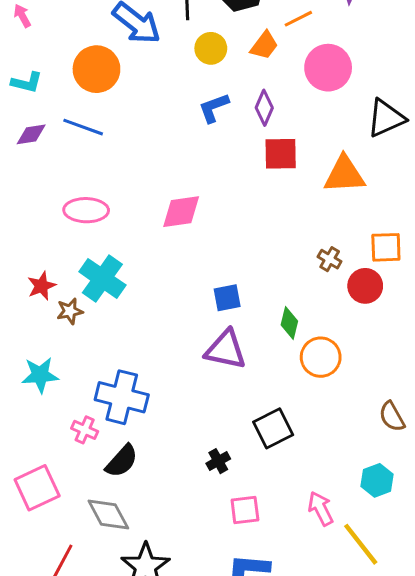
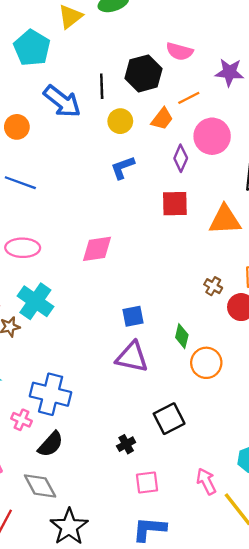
orange circle: (96, 69) -> (17, 127), moved, size x0.7
purple diamond: (264, 108) -> (181, 158), moved

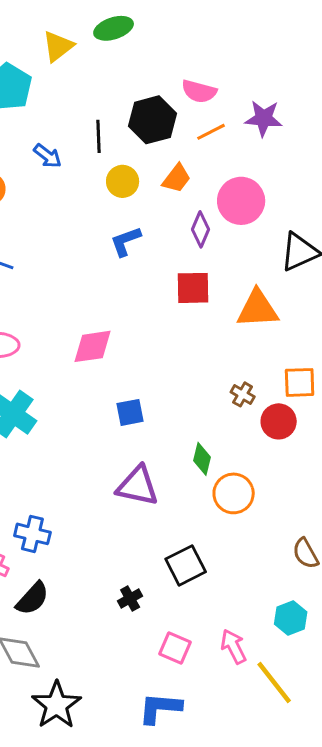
orange line: (189, 98) -> (211, 132), moved
blue arrow: (62, 101) -> (47, 156), size x0.6
blue square: (133, 316) -> (130, 412), moved
blue cross: (51, 394) -> (32, 534), size x0.7
pink square: (147, 483) -> (175, 648), moved, turned 30

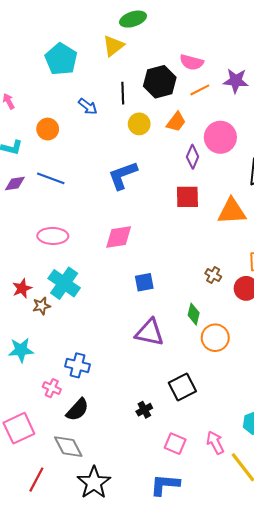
yellow triangle: (58, 46) -> (113, 46), moved
blue L-shape: (126, 241) -> (123, 175), moved, size x1.4
brown cross: (243, 394) -> (213, 275), moved

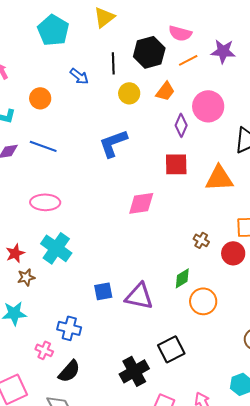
pink diamond: (119, 237) -> (141, 203), moved
blue square: (144, 282) -> (103, 291), moved
brown star: (42, 306) -> (26, 277), moved
green diamond: (194, 314) -> (182, 278), turned 45
black cross: (144, 410) -> (134, 371), size x1.8

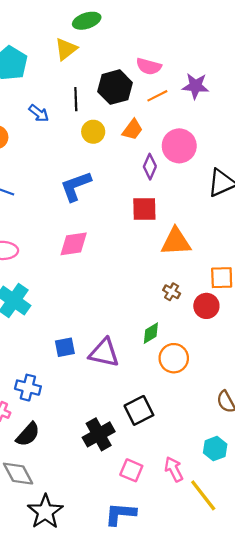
orange triangle: (219, 178) -> (176, 242), moved
pink diamond: (141, 203) -> (74, 244), moved

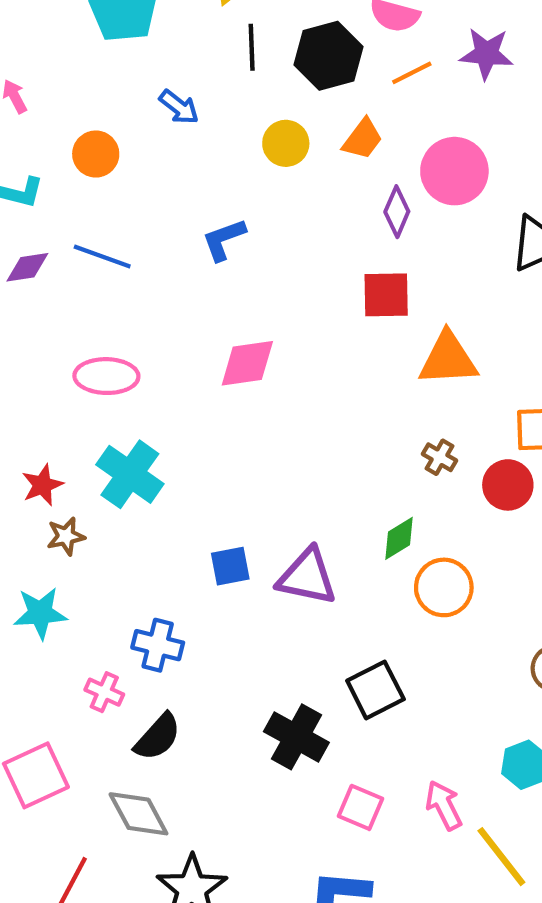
black line: (76, 99) -> (252, 47), moved
blue L-shape: (76, 186) -> (224, 239), moved, size x0.7
black cross: (99, 434) -> (296, 737), turned -32

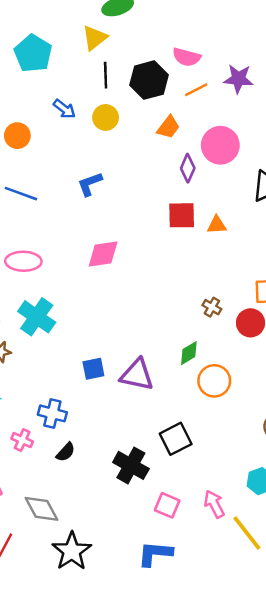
yellow circle: (286, 143) -> (106, 117), moved
orange triangle: (448, 359) -> (217, 225), moved, size x0.6
black semicircle: (158, 737) -> (66, 452), moved, size x0.7

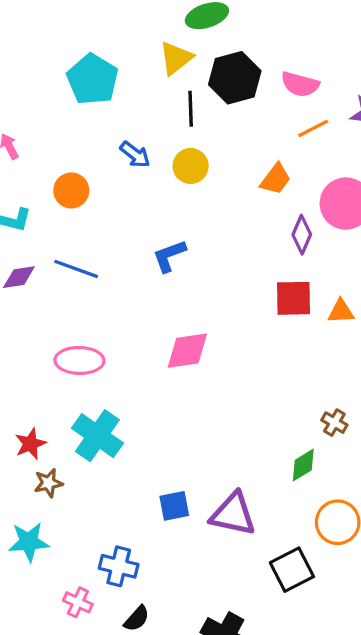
black hexagon: (149, 80) -> (235, 78), moved
green diamond: (189, 353) -> (303, 465), moved
black square: (176, 439) -> (292, 570), moved

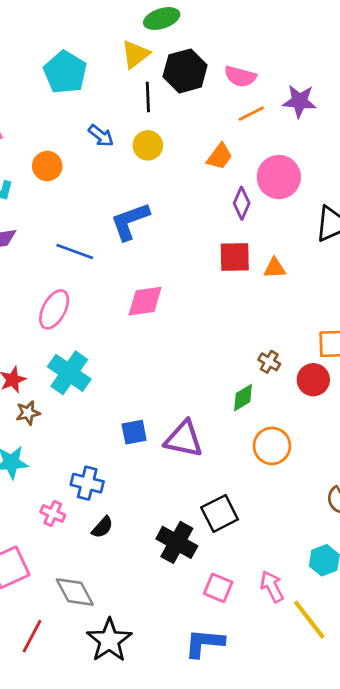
blue L-shape: (169, 256) -> (130, 221), size x1.4
blue line: (76, 269) -> (75, 252), moved
pink ellipse: (79, 360) -> (54, 309), turned -63
black square: (292, 570) -> (220, 513), moved

